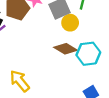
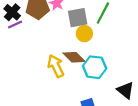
yellow arrow: (20, 81) -> (56, 66), moved

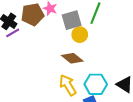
yellow arrow: (56, 66) -> (68, 85), moved
cyan hexagon: (95, 67) -> (96, 84), moved

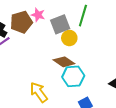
cyan hexagon: (96, 84) -> (73, 76), moved
yellow arrow: (68, 85) -> (39, 92), moved

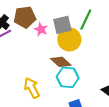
pink star: (38, 15) -> (41, 29), moved
yellow circle: (69, 38) -> (69, 39), size x1.5

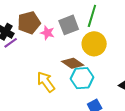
yellow circle: (69, 39) -> (94, 44), moved
yellow arrow: (32, 88) -> (46, 82), moved

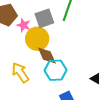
yellow circle: (94, 44) -> (37, 39), moved
brown diamond: (73, 63) -> (47, 55), turned 30

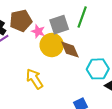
brown diamond: (47, 55) -> (70, 50), moved
cyan hexagon: (55, 70) -> (98, 69), moved

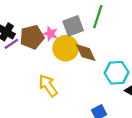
brown pentagon: (21, 21) -> (32, 37), moved

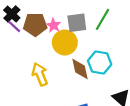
purple line: (11, 44) -> (14, 26), turned 64
brown diamond: (86, 53) -> (80, 69), moved
cyan hexagon: (117, 73) -> (100, 62), moved

